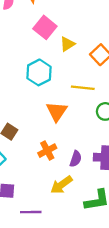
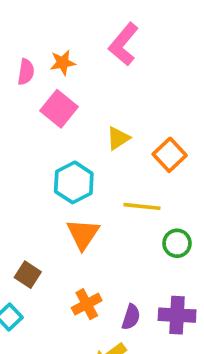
pink square: (45, 27) -> (59, 109), moved
orange triangle: (57, 111) -> (83, 234), moved

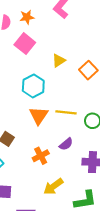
yellow line: (142, 206) -> (66, 112), moved
purple semicircle: (131, 317) -> (66, 144), moved, turned 32

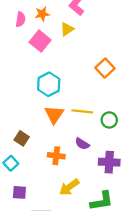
yellow triangle: (59, 60) -> (67, 29), moved
purple semicircle: (66, 144) -> (82, 144), turned 72
orange cross: (41, 156) -> (56, 156), turned 35

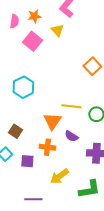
yellow triangle: (67, 29) -> (57, 30), turned -40
cyan hexagon: (49, 84) -> (23, 87), moved
orange triangle: (54, 115) -> (52, 121), moved
purple square: (19, 192) -> (27, 161), moved

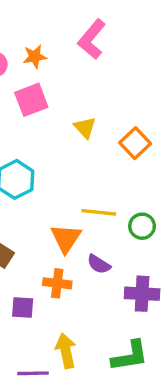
yellow triangle: (57, 30) -> (85, 128), moved
pink square: (32, 41) -> (31, 100), turned 30
yellow arrow: (59, 176) -> (66, 351), moved, turned 114

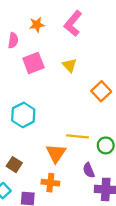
orange star: (35, 57) -> (37, 25), moved
yellow triangle: (85, 128) -> (70, 65), moved
purple semicircle: (99, 264) -> (89, 170), moved, turned 35

